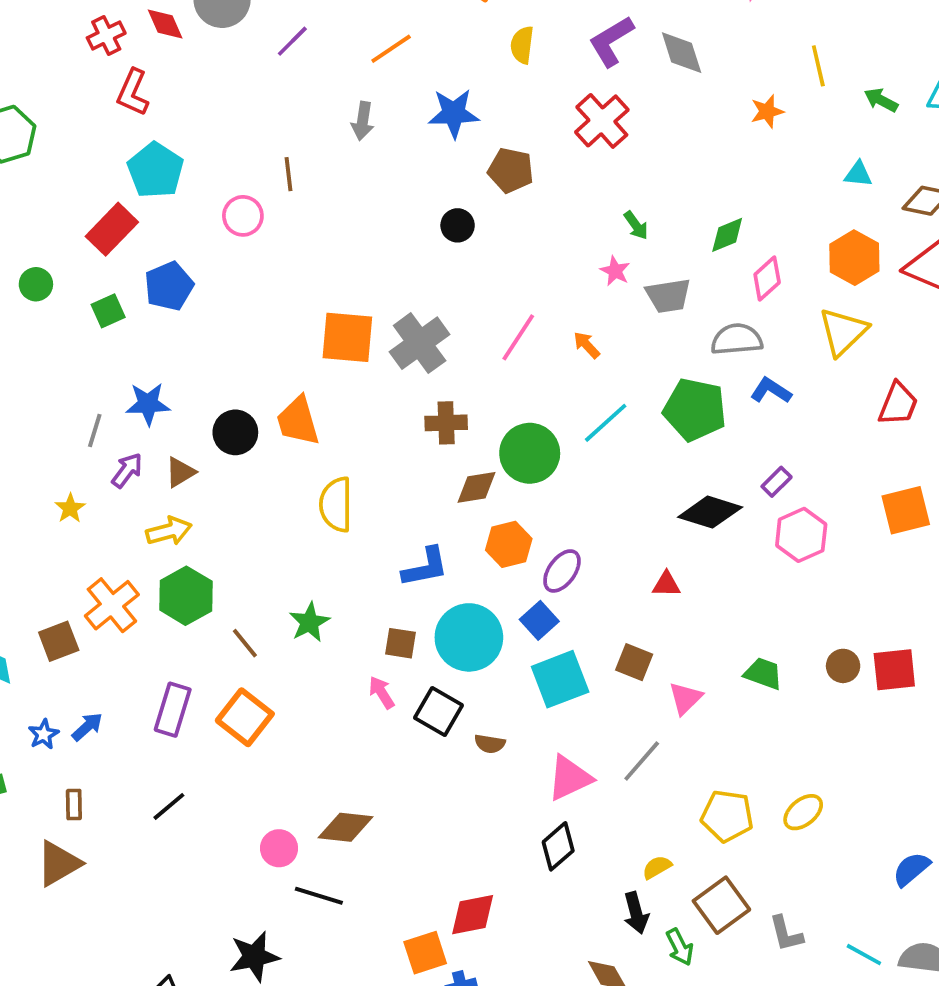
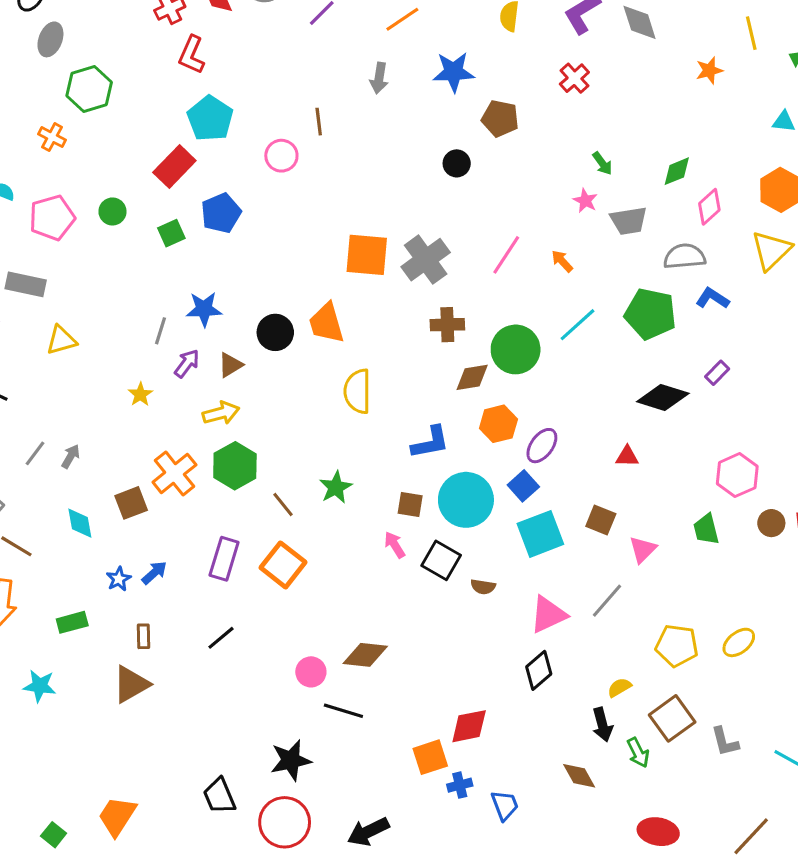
red cross: (602, 121) -> (574, 78), size x0.7
pink hexagon: (801, 535) -> (737, 475), moved
green trapezoid: (763, 674) -> (706, 529), turned -124

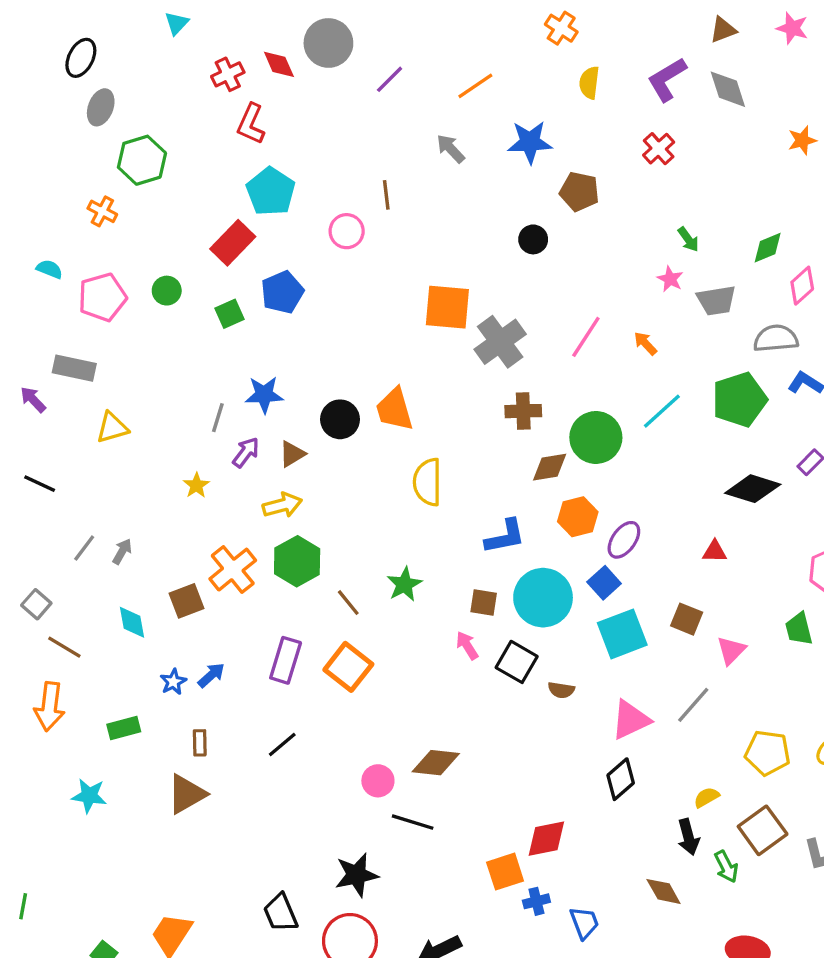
gray arrow: (379, 78) -> (451, 149), turned 128
orange square: (367, 255) -> (447, 307), moved
green pentagon: (650, 314) -> (739, 400), turned -30

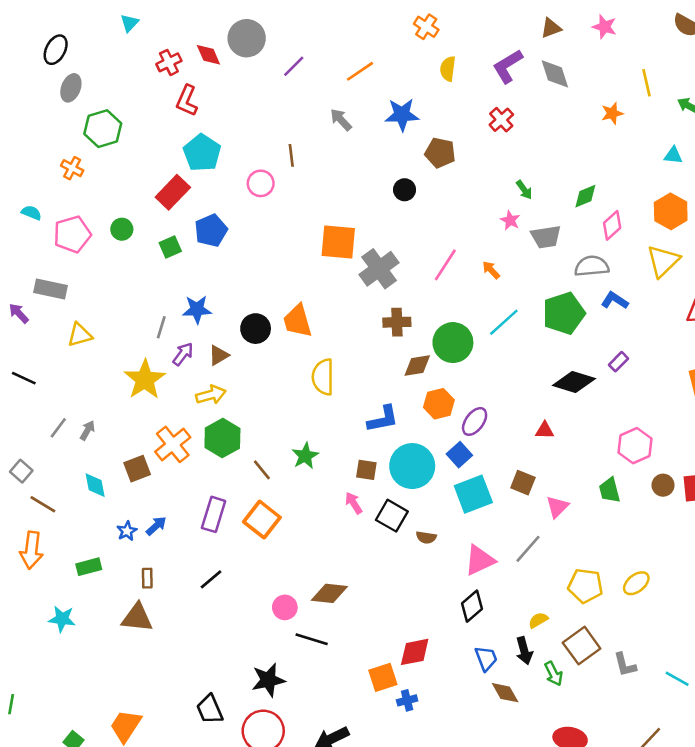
yellow star: (196, 485) -> (145, 379), size x2.0
brown triangle: (187, 794) -> (137, 618), turned 36
blue trapezoid: (584, 923) -> (486, 658), moved

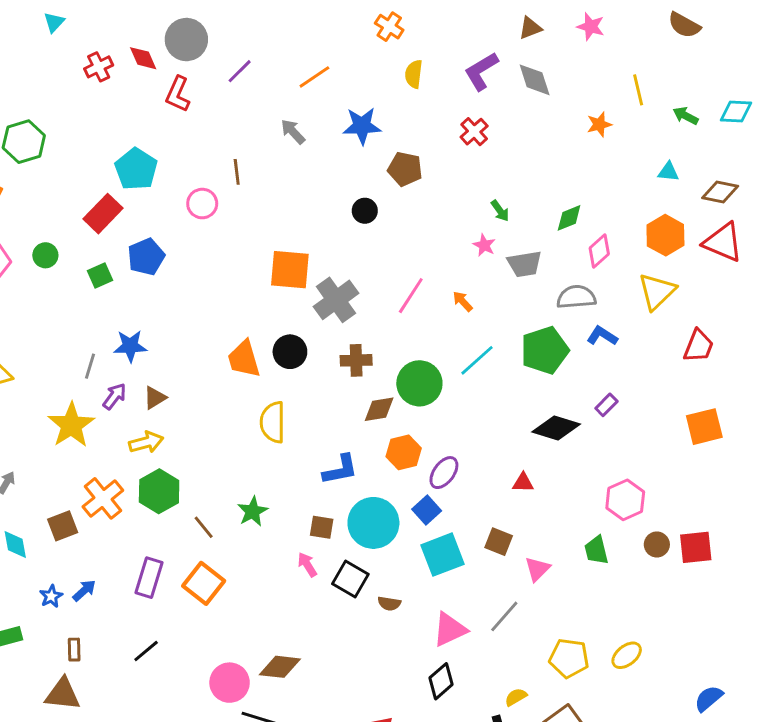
red L-shape: (187, 101) -> (178, 94), moved
black circle: (256, 329) -> (290, 352), moved
pink circle: (285, 607) -> (230, 683), size x1.4

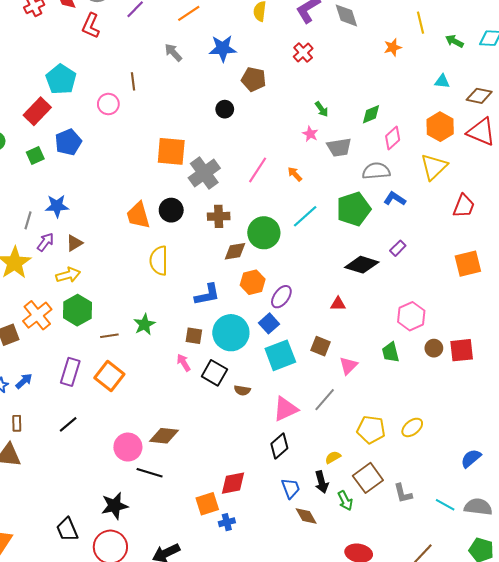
brown line: (204, 527) -> (109, 336), turned -60

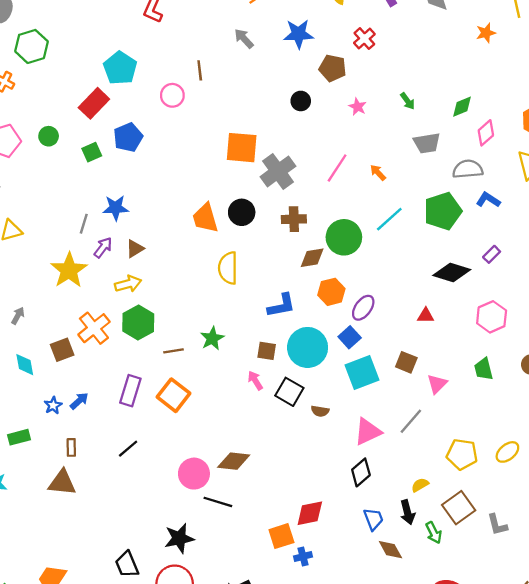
red cross: (303, 53) -> (364, 39), moved
pink star: (310, 134) -> (358, 107), moved
pink hexagon: (411, 316) -> (492, 317), moved

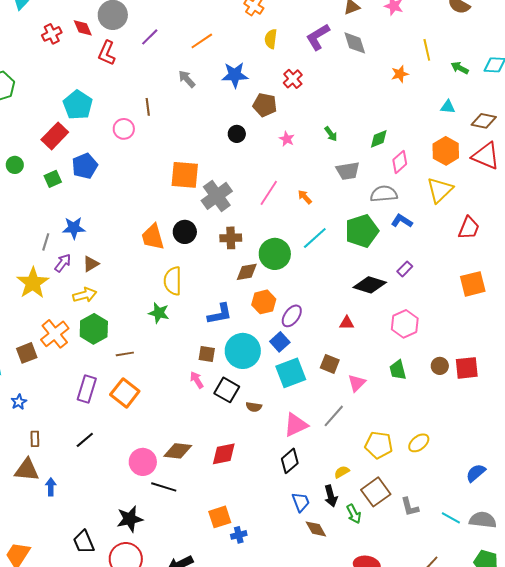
green star: (212, 338) -> (159, 313), moved, turned -30
blue arrow: (79, 401) -> (51, 487), moved, turned -48
red diamond: (310, 513) -> (224, 454), moved

